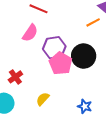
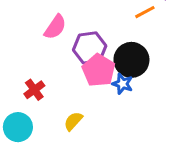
blue star: (85, 106) -> (122, 84), moved

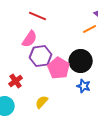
purple hexagon: (90, 48) -> (41, 56), moved
blue star: (122, 84) -> (84, 86), moved

